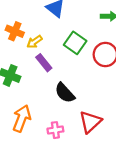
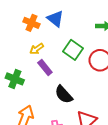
orange cross: (15, 31) -> (31, 23), moved

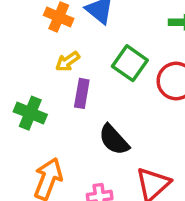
purple rectangle: (45, 68) -> (82, 93), turned 49

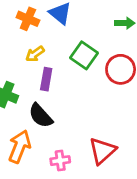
black semicircle: (114, 140) -> (41, 116), moved

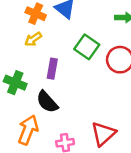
yellow arrow: (35, 54) -> (33, 39), moved

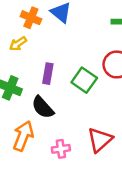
yellow arrow: (33, 39) -> (18, 44), moved
green square: (87, 47) -> (84, 80), moved

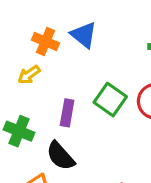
green square: (84, 80) -> (110, 100), moved

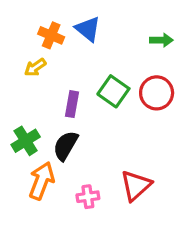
green cross: (19, 131) -> (26, 141), moved, turned 36
black semicircle: (60, 156) -> (66, 146), turned 72

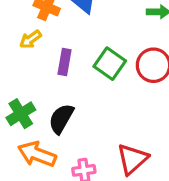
purple rectangle: (72, 104) -> (64, 62), moved
orange arrow: (42, 181) -> (37, 154), turned -90

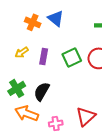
yellow arrow: (30, 39) -> (22, 52), moved
green square: (110, 64) -> (72, 57), turned 30

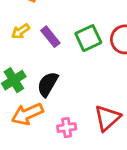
purple rectangle: (44, 56) -> (50, 37), turned -49
orange arrow: (27, 113) -> (27, 114), turned -45

